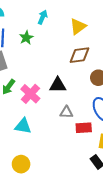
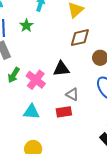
gray triangle: (66, 112) -> (72, 94), turned 32
red rectangle: (84, 128) -> (64, 112), moved

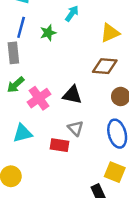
cyan triangle: (31, 112) -> (23, 133), turned -36

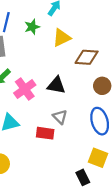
yellow triangle: (110, 33) -> (62, 38), moved

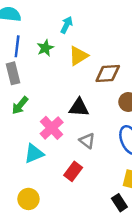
pink cross: (25, 89) -> (52, 128), moved
red rectangle: (45, 133) -> (73, 171), moved, turned -54

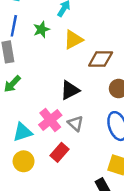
black triangle: (79, 107) -> (70, 90), turned -35
pink cross: (52, 128) -> (50, 120), moved
yellow circle: (28, 199) -> (24, 161), moved

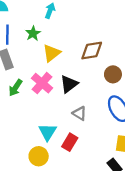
yellow triangle: (73, 40) -> (52, 53), moved
pink cross: (50, 120) -> (42, 83), moved
cyan triangle: (23, 132) -> (48, 132), moved, turned -30

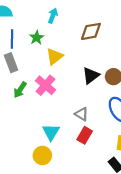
brown diamond: (92, 51) -> (91, 31), moved
black triangle: (69, 84) -> (91, 76), moved
red rectangle: (70, 142) -> (85, 135), moved

